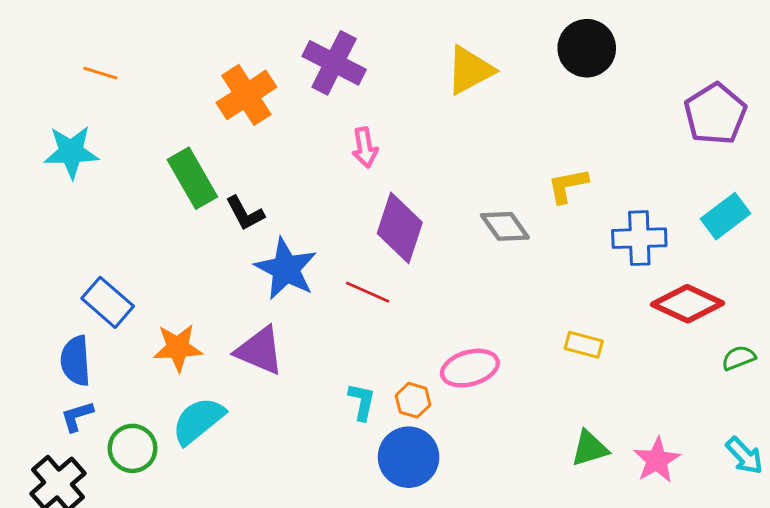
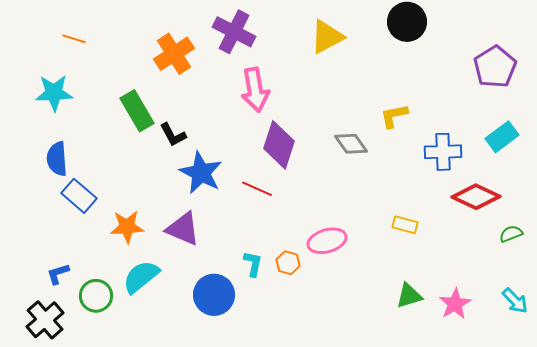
pink arrow: (365, 148) -> (255, 90), size x1.6
blue semicircle: (76, 361) -> (57, 159), moved
blue circle: (409, 457) -> (214, 295), moved

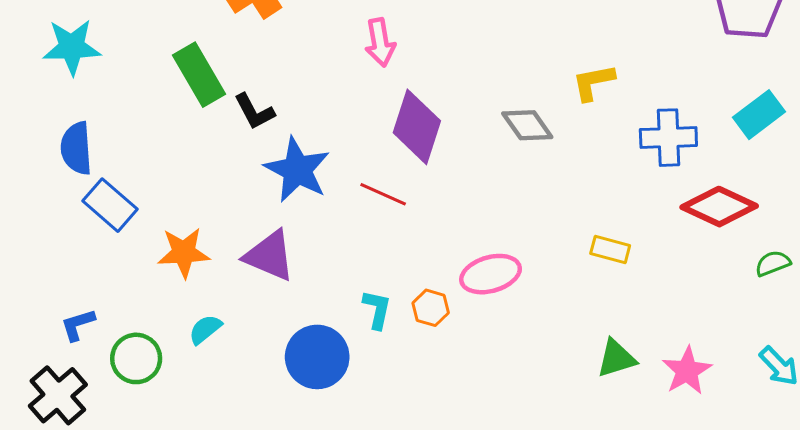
pink arrow: (255, 90) -> (380, 42), size x0.7
cyan semicircle: (141, 277) -> (205, 329), size x0.6

